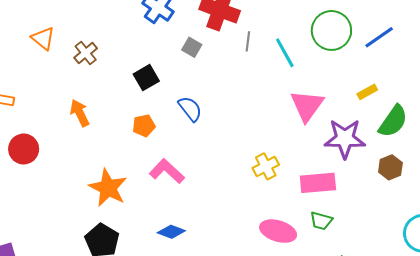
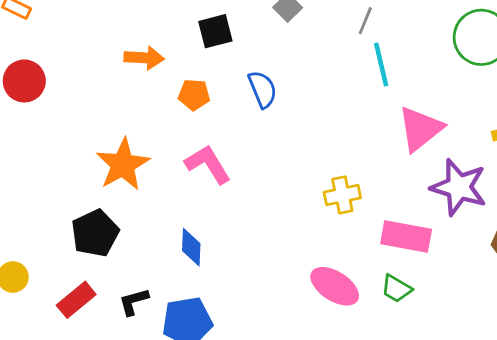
cyan line: (285, 53) -> (381, 65), moved
orange arrow: (80, 113) -> (144, 58), moved, turned 104
blue diamond: (171, 232) -> (191, 247), turned 56

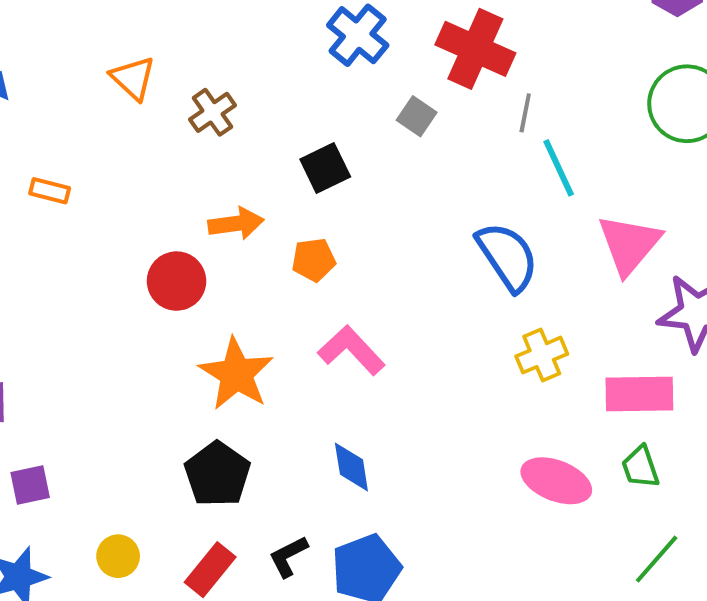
red circle: (24, 81) -> (177, 281), moved
blue semicircle: (263, 89) -> (507, 257), moved, size x1.4
green trapezoid: (396, 289) -> (640, 467), turned 52

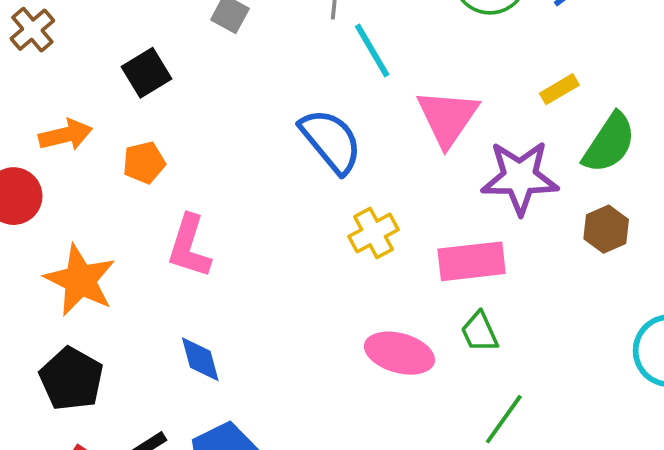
pink L-shape: (351, 350) -> (189, 246), turned -114

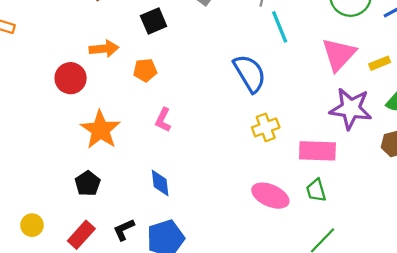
pink triangle: (448, 118) -> (339, 54), moved
pink L-shape: (189, 246) -> (163, 120), size x0.7
black pentagon: (71, 379) -> (88, 183), size x0.7

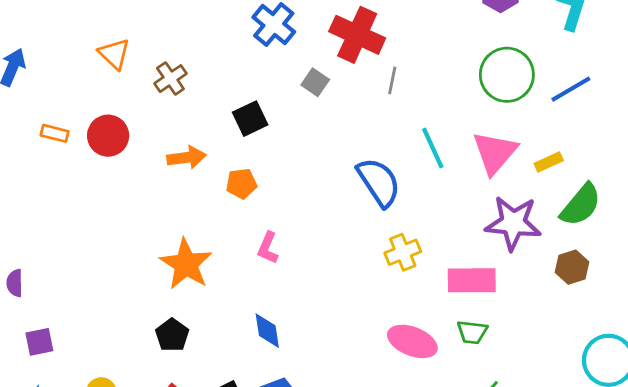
cyan line: (280, 27) -> (433, 148), moved
red circle: (71, 78) -> (108, 136), moved
green trapezoid: (316, 190) -> (472, 332), turned -65

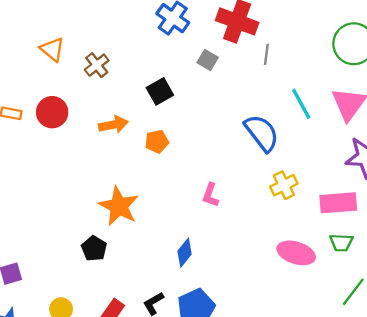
pink L-shape: (268, 248) -> (210, 195), moved
blue diamond: (267, 331) -> (185, 253), turned 52
black pentagon: (172, 335) -> (94, 248), moved

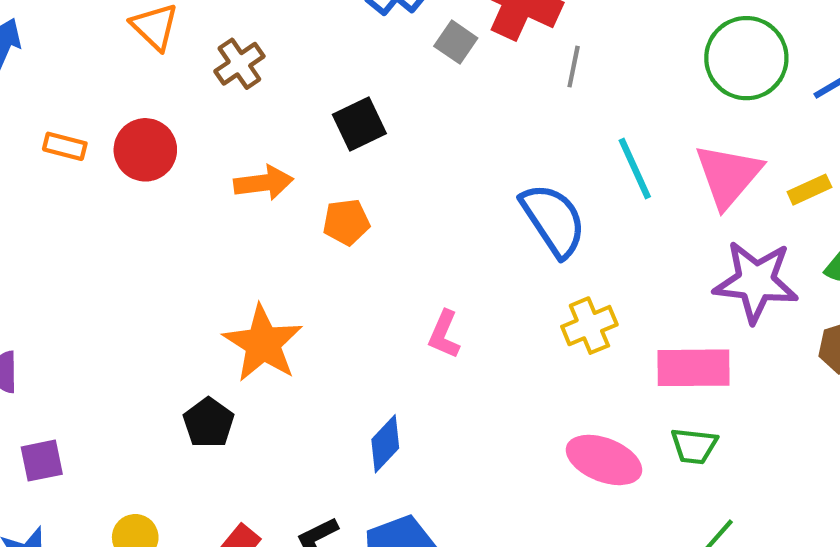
gray square: (208, 60) -> (456, 42), moved

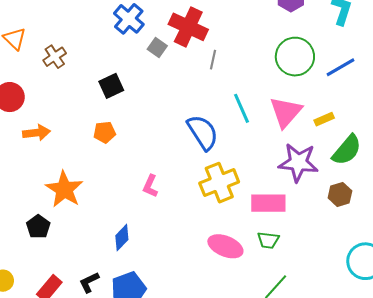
orange arrow: (264, 183) -> (36, 133), moved
yellow cross: (589, 326) -> (219, 183), size x1.5

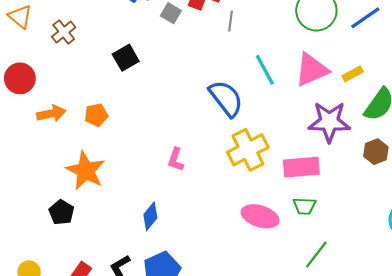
pink triangle: (286, 112) -> (312, 70), turned 30
orange pentagon: (105, 132) -> (96, 115), moved

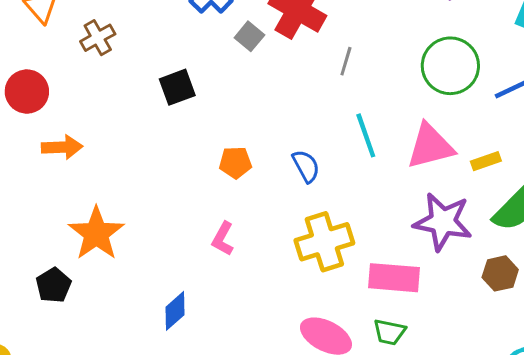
gray line: (231, 21) -> (346, 61), moved
blue semicircle: (226, 98) -> (306, 166), size x0.6
orange pentagon: (96, 115) -> (235, 163), moved

